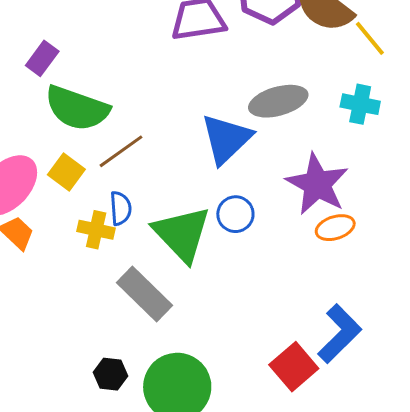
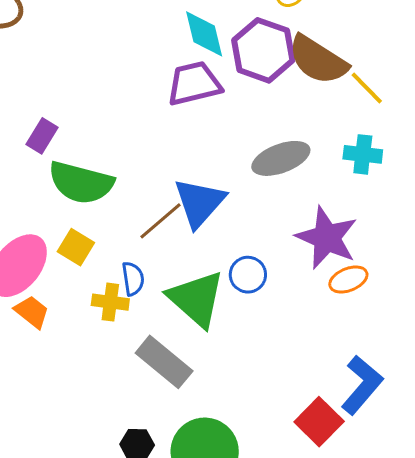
blue triangle: (226, 139) -> (199, 202), moved
brown line: (121, 151) -> (160, 221), moved

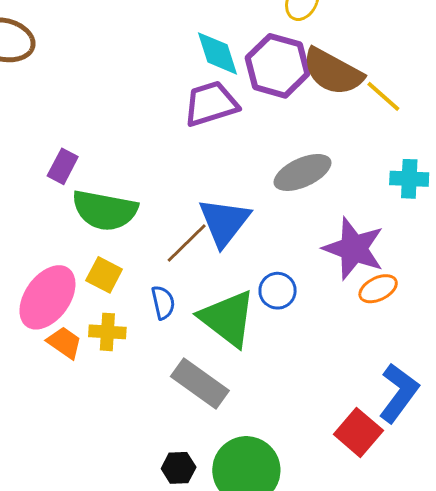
cyan cross: (363, 154) -> (409, 179), moved
yellow cross: (110, 302) -> (107, 332), moved

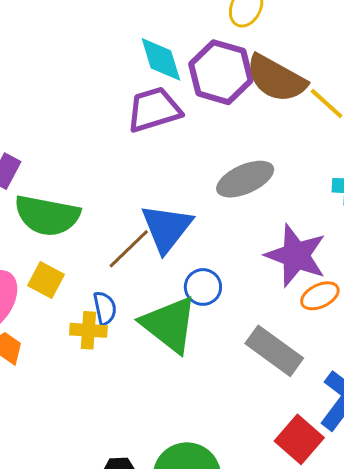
blue circle: (278, 291) -> (203, 287), moved
yellow cross: (107, 332) -> (88, 330), moved
gray rectangle: (200, 383) -> (274, 351), moved

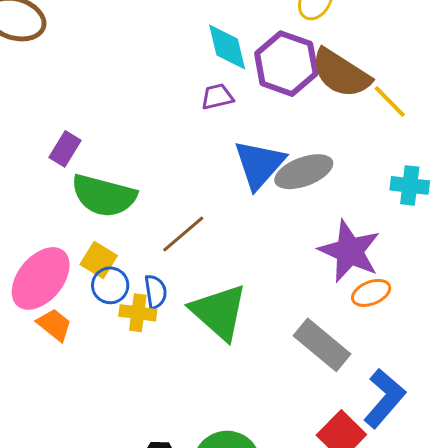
purple trapezoid: (154, 110) -> (217, 97), size x0.6
blue triangle: (167, 228) -> (259, 164), moved
blue circle: (203, 287) -> (110, 285), moved

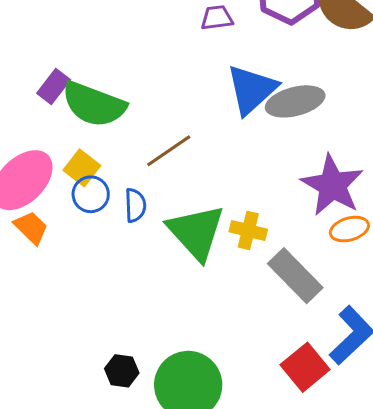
purple rectangle: (65, 149) -> (54, 86), moved
yellow cross: (138, 313) -> (248, 230), moved

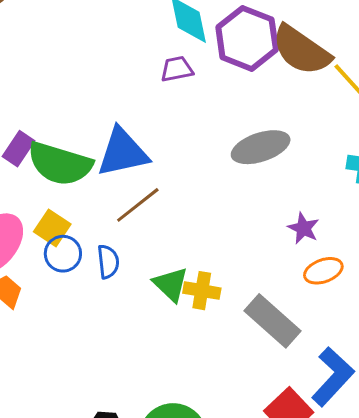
blue triangle: (252, 89) -> (123, 152), moved, turned 34
purple star: (332, 185) -> (303, 228), size x0.5
yellow cross: (248, 230) -> (202, 291), moved
green triangle: (196, 232) -> (171, 284), size x0.6

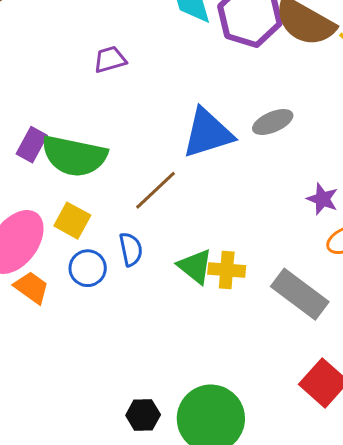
purple trapezoid: (177, 69) -> (110, 59), moved
gray ellipse: (261, 147) -> (273, 122), size x0.7
blue triangle: (123, 152) -> (208, 133), moved
blue circle: (63, 254) -> (88, 268), moved

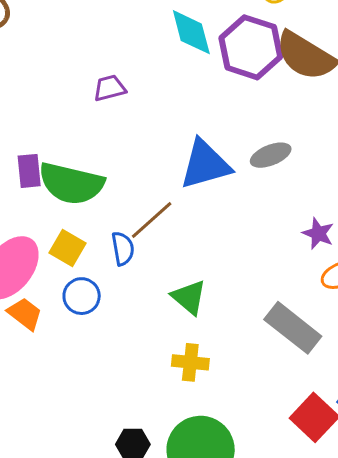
purple rectangle: (32, 145) -> (29, 171), turned -36
blue semicircle: (131, 249) -> (123, 249), moved
yellow cross: (227, 270) -> (190, 362), moved

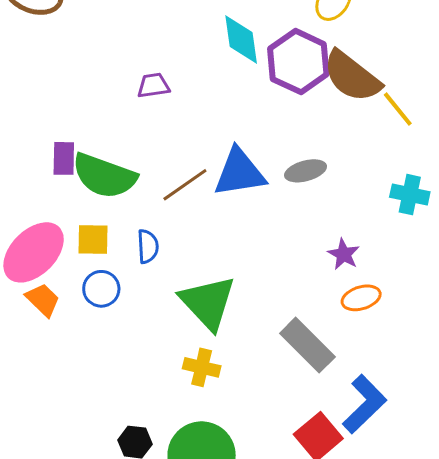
brown line: (152, 220) -> (185, 185), moved
yellow square: (68, 248) -> (93, 239), turned -36
green triangle: (189, 297) -> (208, 303), size x1.6

